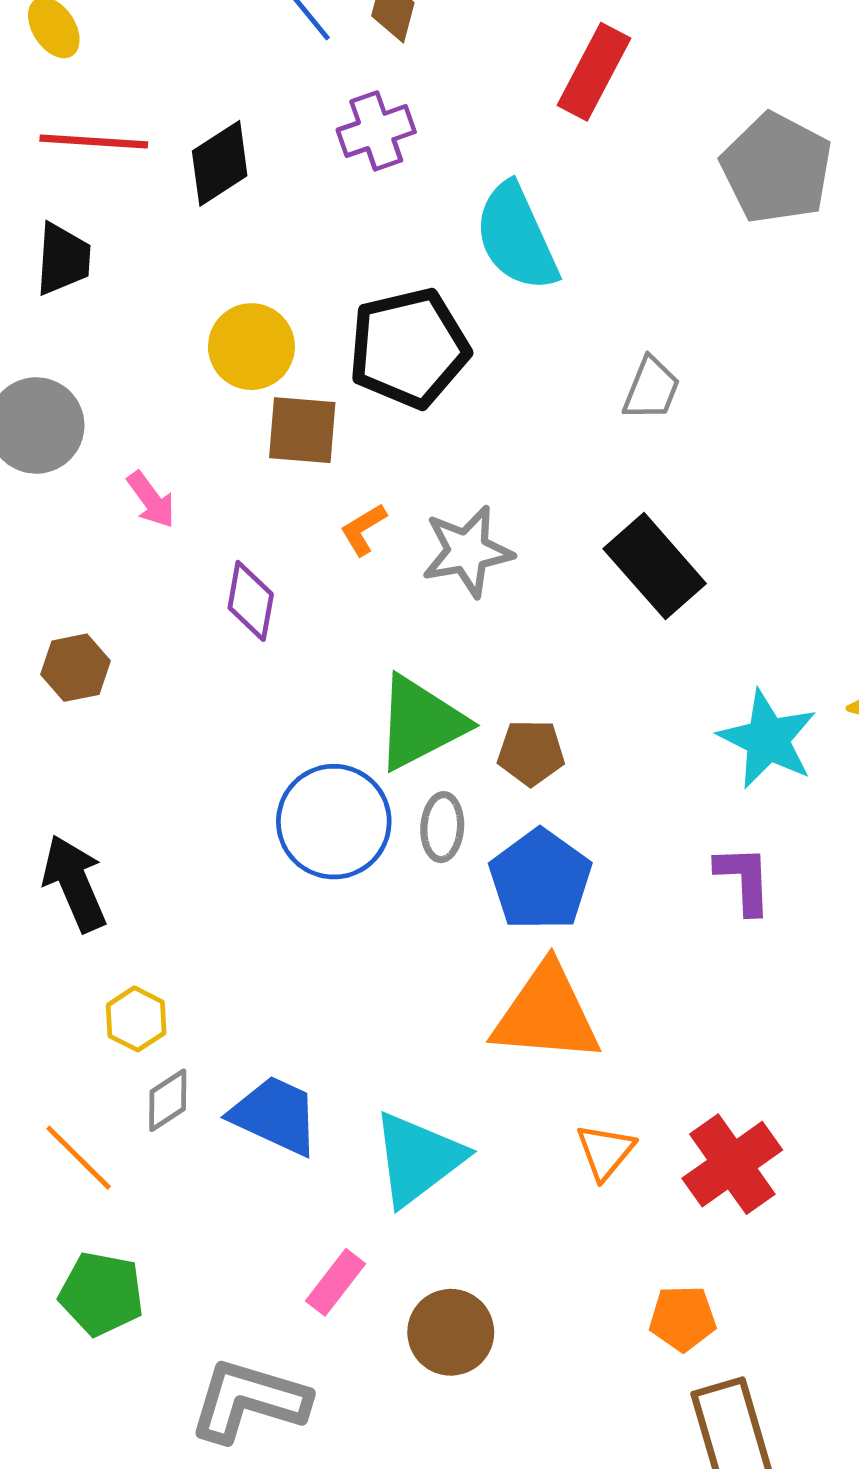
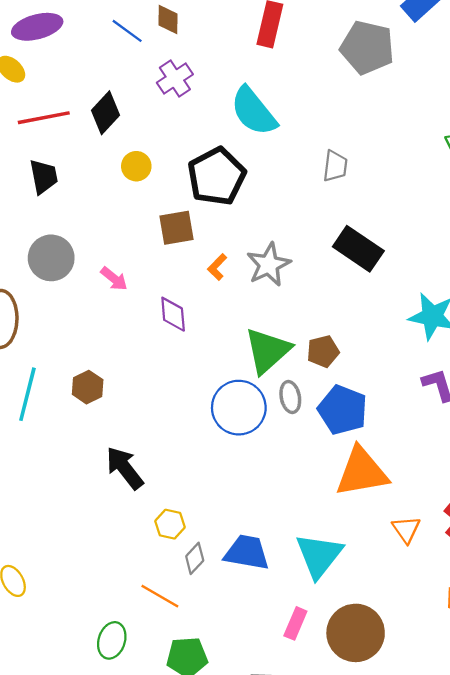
yellow circle: (251, 347) -> (136, 166), moved, size x0.7
brown hexagon: (76, 668) -> (88, 387), moved
brown circle: (451, 1332) -> (356, 633), size x1.4

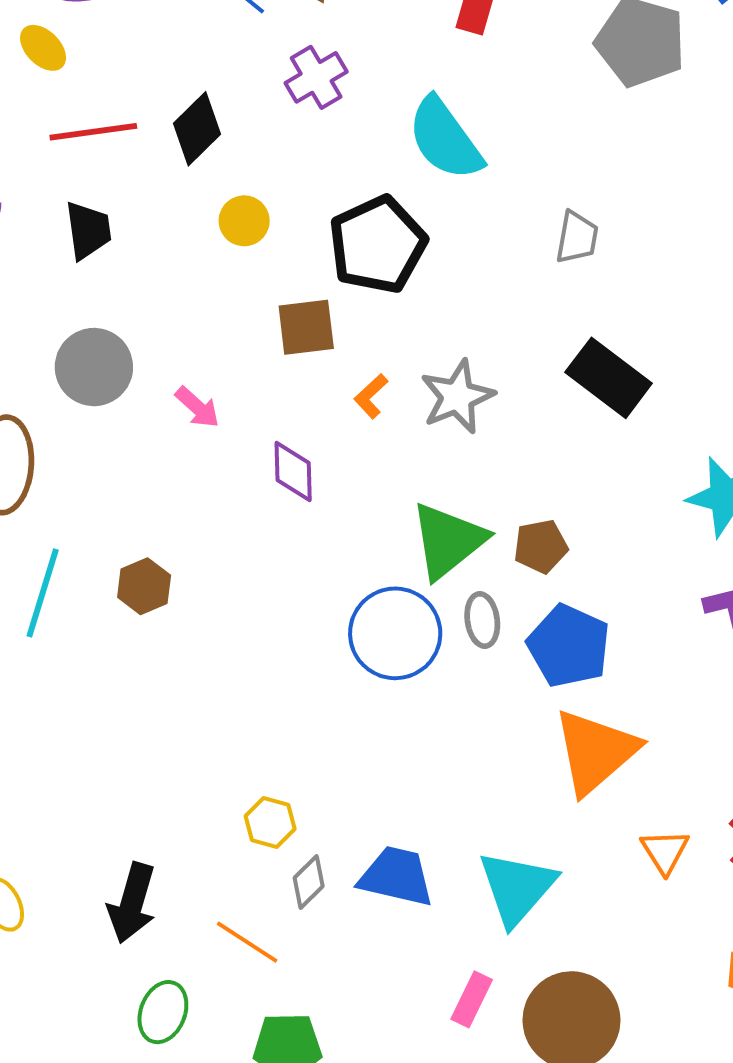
black arrow: (125, 468) -> (132, 903), moved, turned -129
orange triangle: (362, 472) -> (595, 751), turned -34

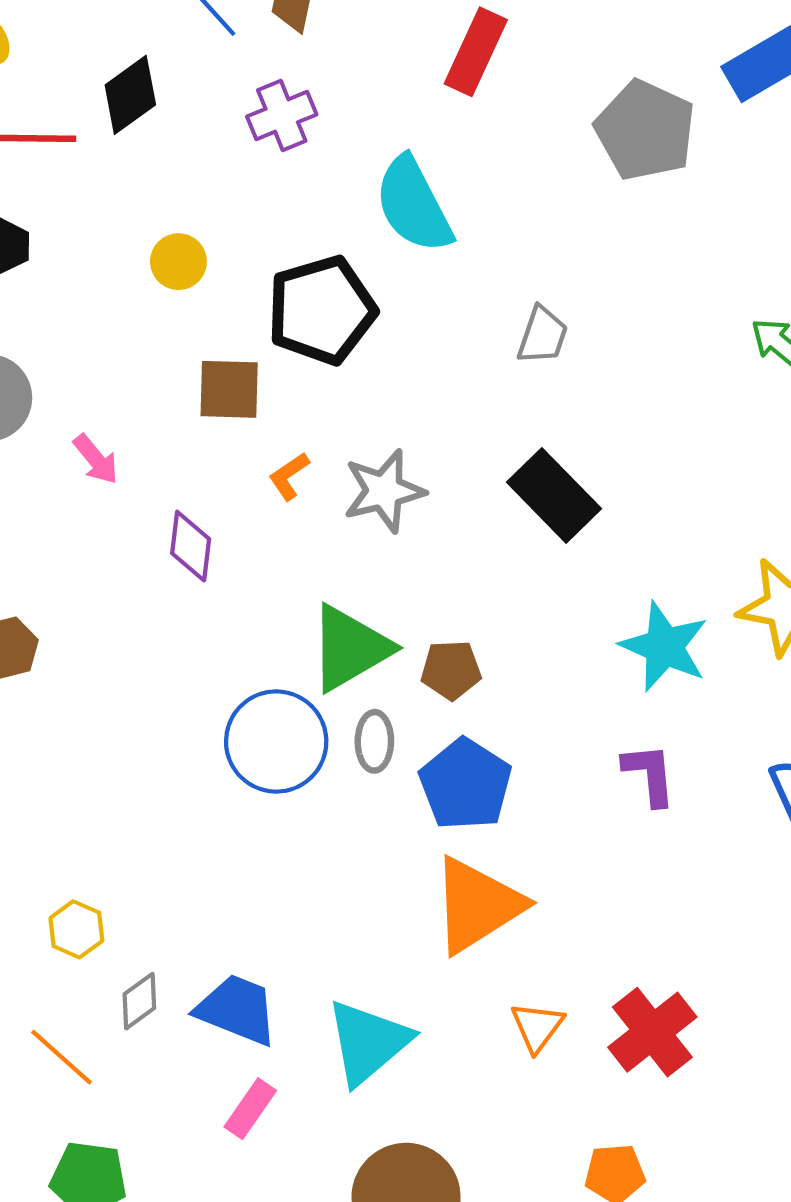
black diamond: (197, 129) -> (130, 95), moved
yellow hexagon: (270, 822) -> (76, 929), moved
pink rectangle: (472, 999) -> (250, 1109), moved

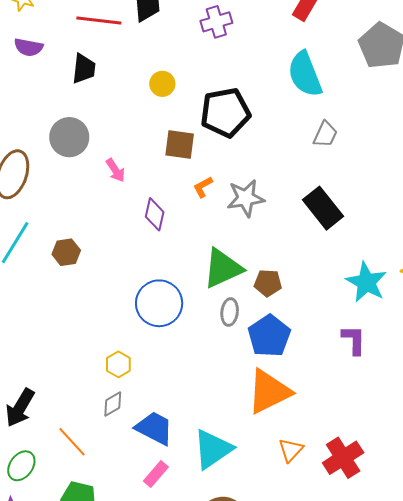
cyan semicircle: (413, 205) -> (305, 74), moved
blue circle: (276, 742) -> (159, 303), moved
yellow hexagon: (76, 929) -> (118, 364), moved
gray diamond: (139, 1001) -> (113, 404), moved

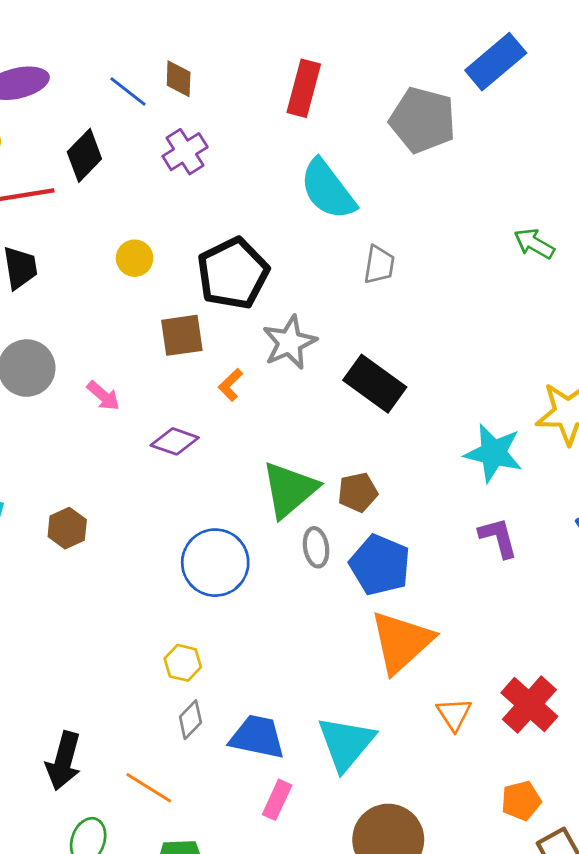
gray star: (246, 198) -> (289, 342), moved
black rectangle: (323, 208) -> (375, 384), moved
purple diamond: (155, 214) -> (175, 441), turned -68

